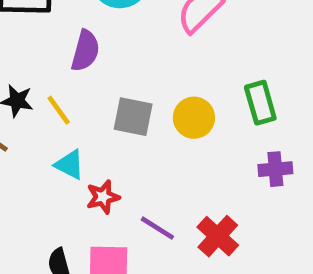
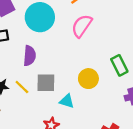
gray square: (133, 117) -> (46, 83), moved
cyan triangle: (70, 165) -> (67, 101), moved

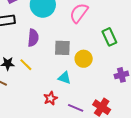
green rectangle: (119, 65) -> (109, 37), moved
gray square: (46, 83) -> (62, 48), moved

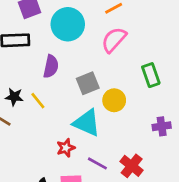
gray square: (62, 48) -> (88, 83), turned -30
cyan triangle: (64, 78) -> (87, 123), size x1.6

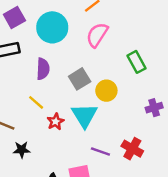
black star: (14, 97) -> (22, 150), moved
cyan triangle: (87, 123) -> (84, 115), turned 44
red star: (66, 148) -> (56, 122), moved

